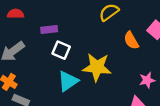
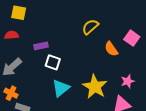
yellow star: (97, 67) -> (95, 87), moved, turned 30

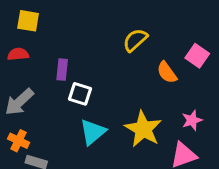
purple rectangle: (41, 46) -> (62, 70), turned -72

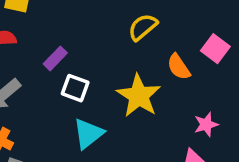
purple rectangle: (62, 70) -> (55, 58), turned 36
yellow star: (143, 129) -> (139, 96), moved

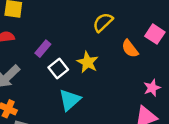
white square: (75, 88) -> (58, 68), turned 36
yellow star: (139, 96) -> (88, 62), moved, size x0.7

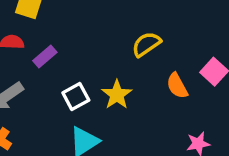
purple rectangle: (43, 49) -> (45, 57), moved

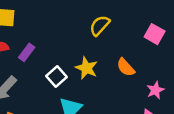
orange semicircle: (177, 86) -> (126, 67), moved

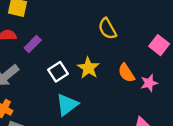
yellow semicircle: (100, 25) -> (107, 29), turned -80
pink star: (155, 90) -> (149, 83), moved

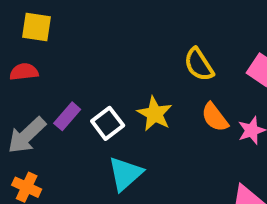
yellow semicircle: (107, 29) -> (199, 65), moved
purple rectangle: (33, 44) -> (67, 116), moved

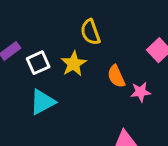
yellow semicircle: (199, 65) -> (90, 32), moved

